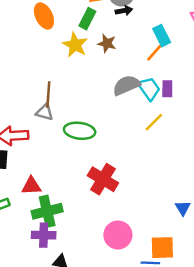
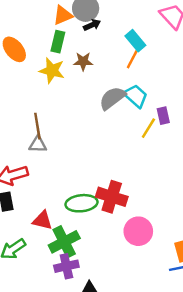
purple rectangle: (167, 89) -> (163, 116), moved
green ellipse: (80, 131) -> (82, 203), moved
red triangle: (31, 186) -> (42, 220), turned 30
pink circle: (118, 235) -> (138, 231), moved

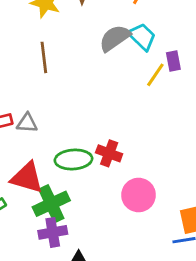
brown line: (37, 126) -> (44, 57), moved
gray triangle: (38, 144) -> (27, 123), moved
red cross: (112, 197) -> (109, 153), size x0.7
red triangle: (42, 220) -> (27, 178), size x1.4

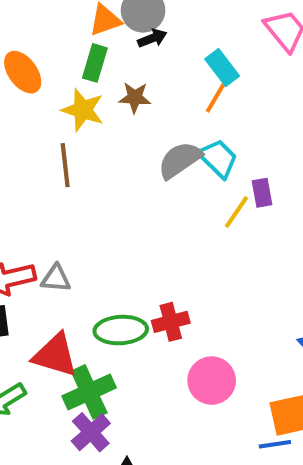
brown line: (44, 57) -> (65, 165), moved
red cross: (109, 153) -> (171, 322), turned -35
purple cross: (53, 232) -> (91, 432), turned -32

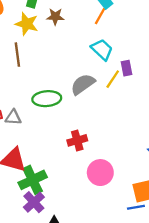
gray semicircle: (180, 160) -> (83, 84), moved
green ellipse: (121, 330) -> (47, 99), moved

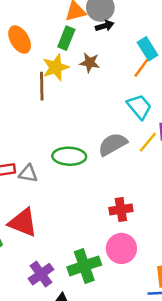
yellow star: (27, 24) -> (56, 67), turned 30
brown line: (17, 55) -> (42, 86), moved
red cross: (77, 140) -> (121, 210), moved
green cross: (33, 180) -> (84, 266), moved

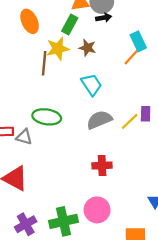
cyan trapezoid: (139, 107) -> (92, 85), moved
green ellipse: (69, 156) -> (47, 117), moved
red cross: (121, 210) -> (102, 165), moved

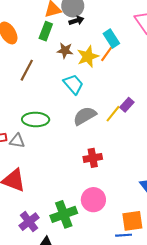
yellow star: (58, 49) -> (88, 56), moved
brown line: (44, 63) -> (27, 70), turned 30
purple rectangle: (146, 114) -> (127, 105), turned 48

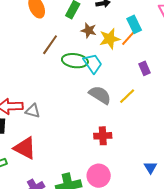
purple rectangle: (127, 105) -> (145, 68), moved, turned -72
gray semicircle: (85, 116) -> (100, 95), turned 55
green ellipse: (36, 119) -> (75, 61), moved

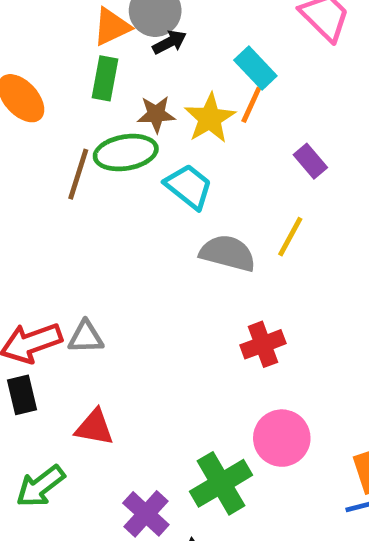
green ellipse: (75, 61) -> (126, 153), moved
red triangle: (25, 148) -> (94, 427), size x0.7

